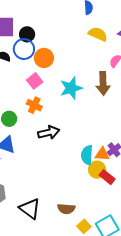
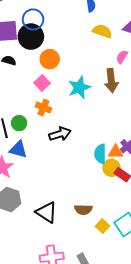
black circle: (27, 34) -> (31, 37), size x1.6
blue circle: (24, 49) -> (33, 19), moved

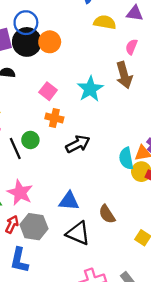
orange circle: (50, 59) -> (50, 42), moved
blue triangle: (18, 149) -> (69, 201), moved
brown semicircle: (83, 210) -> (107, 214), moved, turned 66

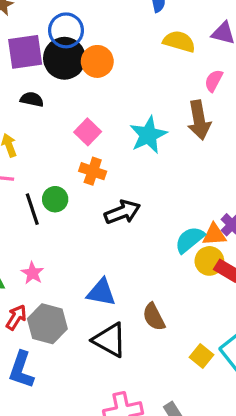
cyan semicircle: (126, 158) -> (190, 240), turned 55
pink star: (20, 193) -> (32, 273), size x0.6

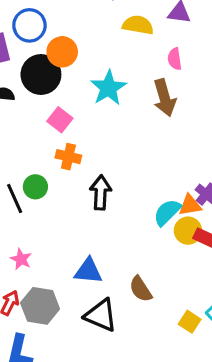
black circle: (64, 58) -> (41, 75), moved
pink semicircle: (214, 81) -> (175, 59), turned -30
cyan star: (148, 135) -> (108, 88), moved
black arrow: (122, 212) -> (101, 193), turned -60

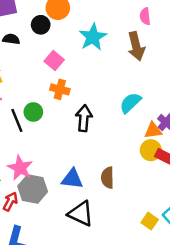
black circle: (41, 75) -> (41, 25), size x0.6
cyan semicircle: (167, 212) -> (130, 103), moved
pink star: (21, 259) -> (20, 168), size x1.5
brown semicircle: (141, 289) -> (108, 178), moved, turned 30
gray hexagon: (40, 306) -> (33, 189), moved

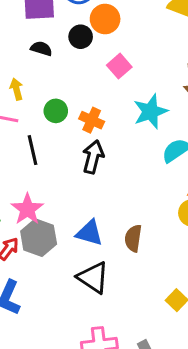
cyan star: (93, 37) -> (150, 112), moved
pink square: (54, 60) -> (119, 66), moved
green circle: (33, 112) -> (56, 111), moved
black arrow: (84, 118) -> (93, 157), moved

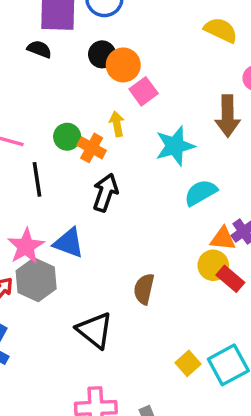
orange circle: (105, 19) -> (123, 65), moved
black semicircle: (41, 49) -> (39, 49), moved
yellow arrow: (16, 89) -> (117, 124), moved
orange cross: (92, 120) -> (92, 148), moved
blue triangle: (89, 233) -> (69, 243), moved

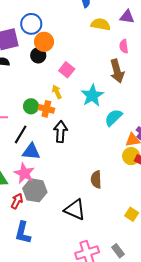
orange circle: (123, 65) -> (44, 42), moved
black line: (37, 179) -> (21, 134), turned 54
blue triangle: (69, 243) -> (31, 151), moved

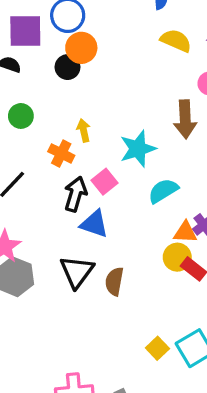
pink square: (67, 70) -> (105, 182), moved
green circle: (31, 106) -> (21, 116), moved
blue triangle: (31, 151) -> (94, 224), moved
black triangle: (75, 210) -> (77, 272), moved, turned 30

